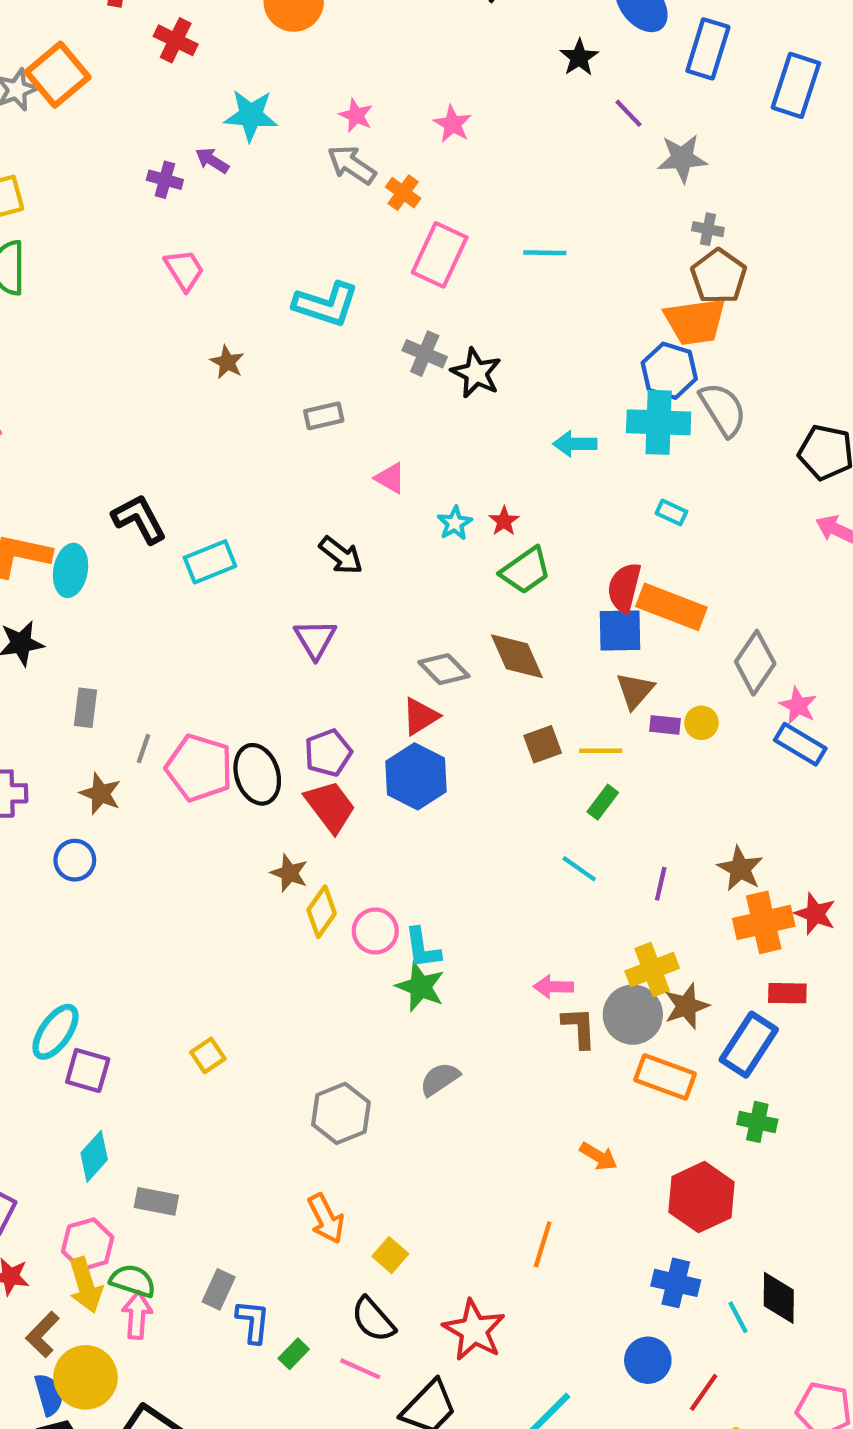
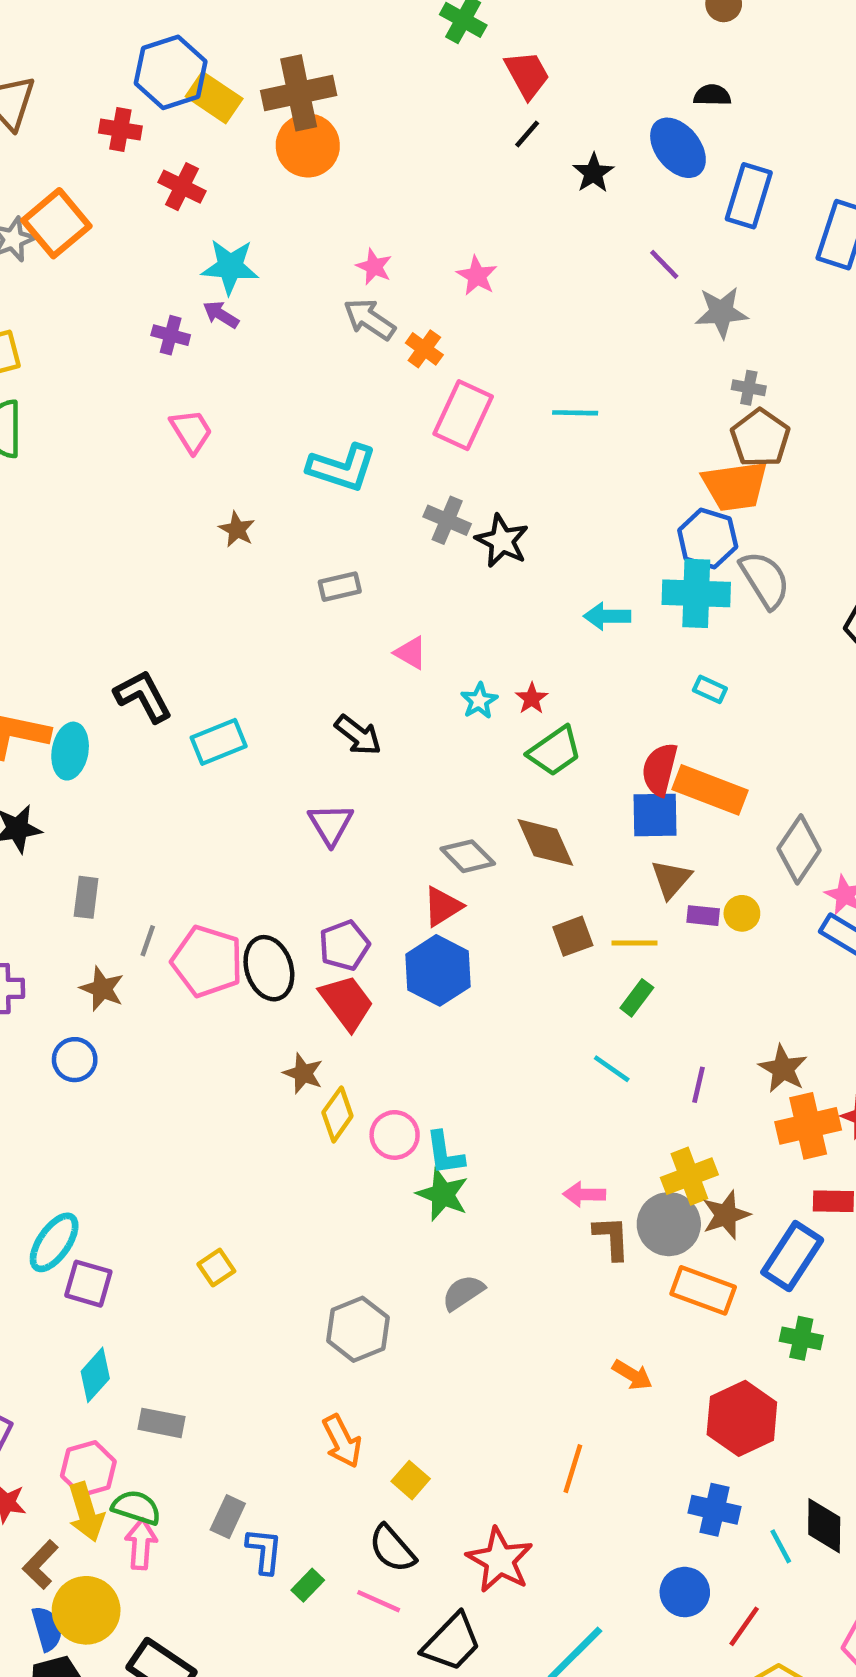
black star: (579, 57) -> (593, 173), moved
cyan star: (251, 115) -> (230, 267), moved

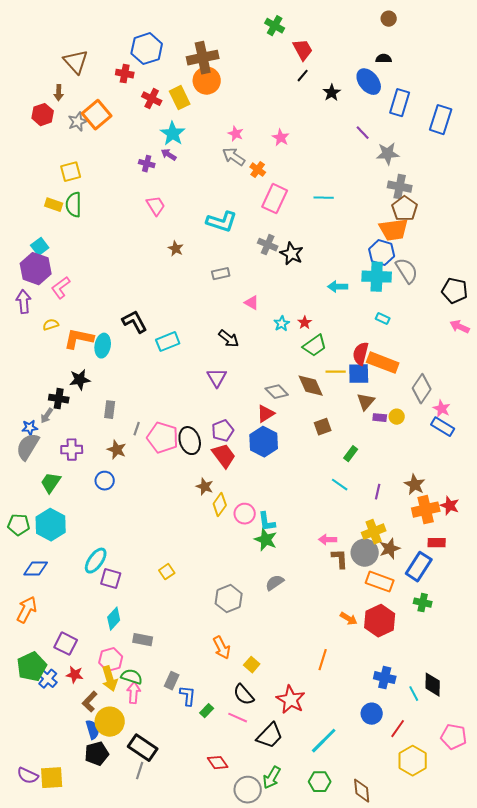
yellow rectangle: (214, 98) -> (180, 98), moved, turned 30
cyan star: (230, 267) -> (173, 134), turned 30
gray cross: (749, 388) -> (400, 187), size x1.6
yellow line: (635, 943) -> (336, 372), moved
red hexagon: (742, 1418) -> (380, 621), moved

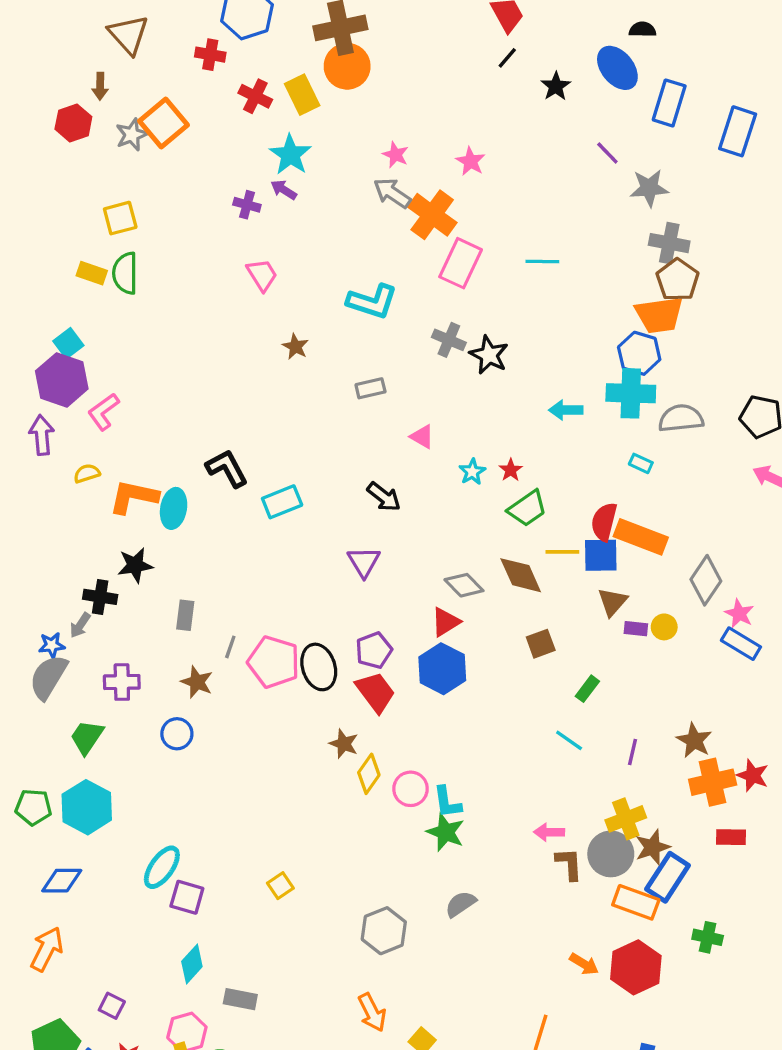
orange cross: (258, 170) -> (432, 215), size x1.8
gray semicircle: (407, 271) -> (681, 418), moved, turned -64
blue rectangle: (419, 567) -> (668, 877), moved
purple square: (66, 644) -> (112, 1006), size x0.7

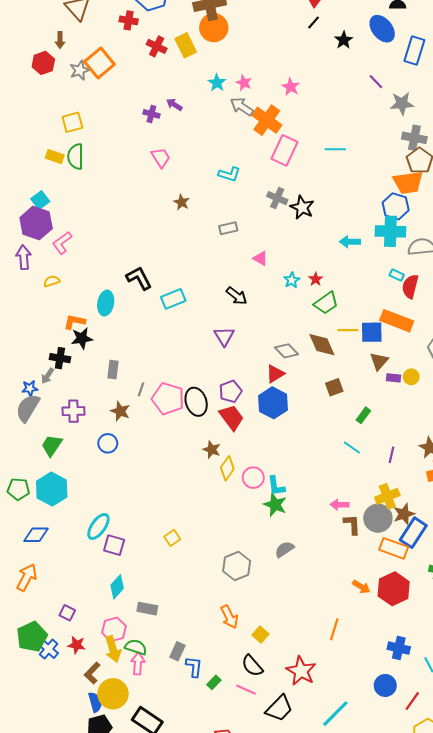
cyan star: (290, 155) -> (217, 83), moved, size x0.7
cyan L-shape: (372, 302) -> (229, 174), size x0.7
orange L-shape: (134, 497) -> (75, 322), moved, size x0.7
red semicircle: (604, 522) -> (410, 286), moved

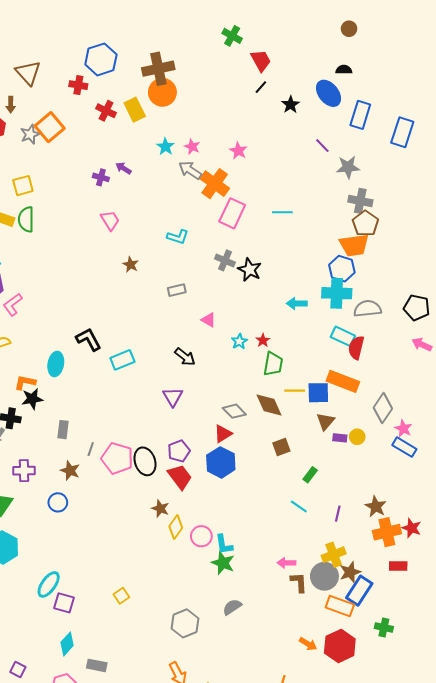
cyan rectangle: (397, 275) -> (343, 336), size x1.6
green trapezoid: (326, 303) -> (273, 364), turned -45

